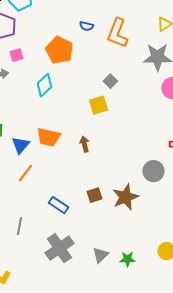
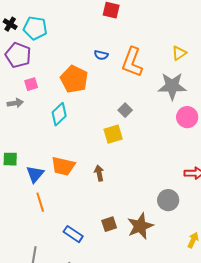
orange line: (25, 173) -> (40, 202), turned -54

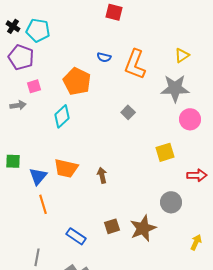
yellow square: (113, 134) -> (165, 152), moved

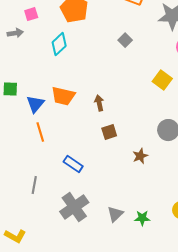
yellow square: (165, 152) -> (162, 80), turned -36
brown square: (112, 226) -> (109, 132), moved
brown star: (143, 228) -> (140, 156), size x0.6

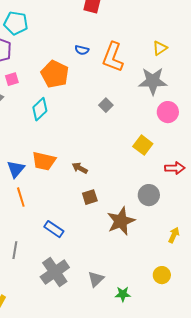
brown arrow: (99, 103) -> (80, 168), turned -49
brown star: (140, 156) -> (121, 221), size x1.8
green star: (142, 218) -> (123, 294), moved

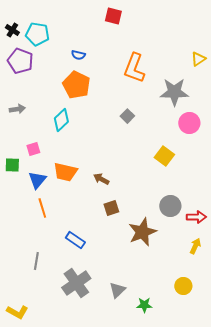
yellow triangle: (160, 48) -> (198, 59), moved
blue semicircle: (82, 50) -> (78, 55), moved
pink square: (12, 79) -> (33, 149), moved
red arrow: (175, 168) -> (196, 217), moved

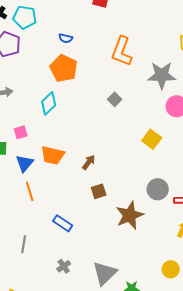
brown arrow: (101, 179) -> (89, 162), turned 98
gray cross: (76, 283) -> (64, 266), size x0.5
gray triangle: (117, 290) -> (105, 273), size x1.5

